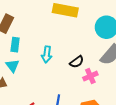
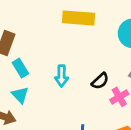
cyan rectangle: (15, 45) -> (20, 68), turned -32

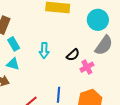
cyan triangle: (20, 95) -> (13, 64), turned -32

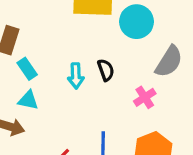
cyan circle: (98, 20) -> (137, 22), moved
black semicircle: (73, 55) -> (106, 70), moved, turned -64

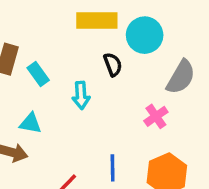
cyan rectangle: (27, 69) -> (38, 74), moved
black semicircle: (106, 70) -> (113, 64), moved

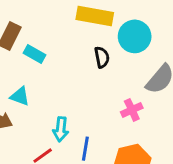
cyan rectangle: (38, 74) -> (35, 54), turned -35
cyan arrow: (81, 95) -> (61, 129), moved

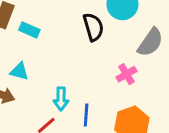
black semicircle: (102, 57) -> (93, 27), size x1.4

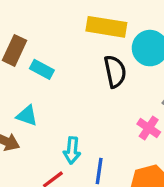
pink cross: (126, 74) -> (149, 128), turned -30

